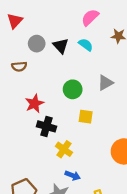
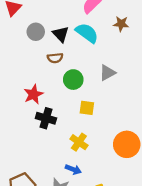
cyan semicircle: (86, 45) -> (87, 33), size x1.5
brown semicircle: (19, 66) -> (55, 58), moved
yellow cross: (64, 149) -> (79, 142), moved

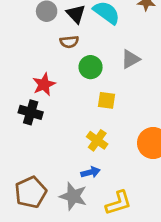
black cross: (46, 118) -> (31, 112), moved
blue arrow: (73, 169) -> (91, 172), turned -35

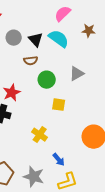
yellow cross: (97, 140) -> (40, 135), moved
blue arrow: (91, 172) -> (59, 160), moved, turned 64

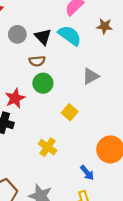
green circle: (47, 80) -> (43, 83), moved
yellow square: (59, 105) -> (70, 112), turned 32
blue arrow: (59, 160) -> (87, 173), moved

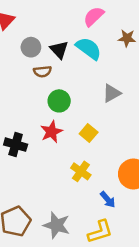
brown semicircle: (37, 61) -> (42, 72), moved
red star: (15, 98) -> (51, 132), moved
yellow cross: (48, 147) -> (81, 171), moved

